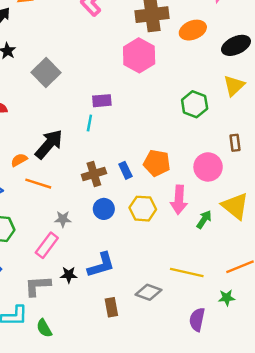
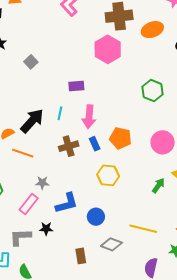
gray square: (46, 72) -> (31, 62), size x0.6
cyan line: (89, 123) -> (60, 113), moved
pink arrow: (179, 200) -> (89, 117), moved
blue circle: (104, 209) -> (96, 217), moved
blue L-shape: (101, 265) -> (67, 203), moved

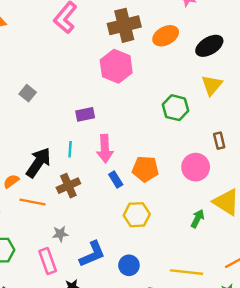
brown cross: (69, 146) -> (68, 186), moved
pink rectangle: (29, 204) -> (48, 261), turned -50

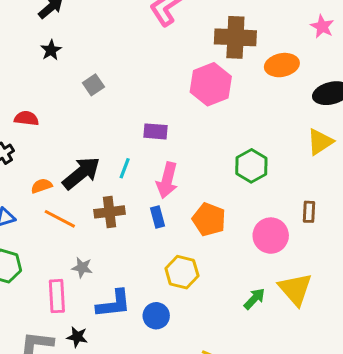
green hexagon: (176, 108) -> (251, 166), moved
blue rectangle: (116, 179) -> (158, 217), moved
blue circle: (129, 265) -> (156, 316), moved

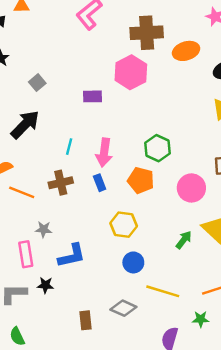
purple rectangle: (156, 131) -> (93, 96), moved
green hexagon: (251, 166) -> (158, 148), moved
black arrow: (81, 173) -> (25, 125), moved
blue circle: (156, 316) -> (133, 262), moved

